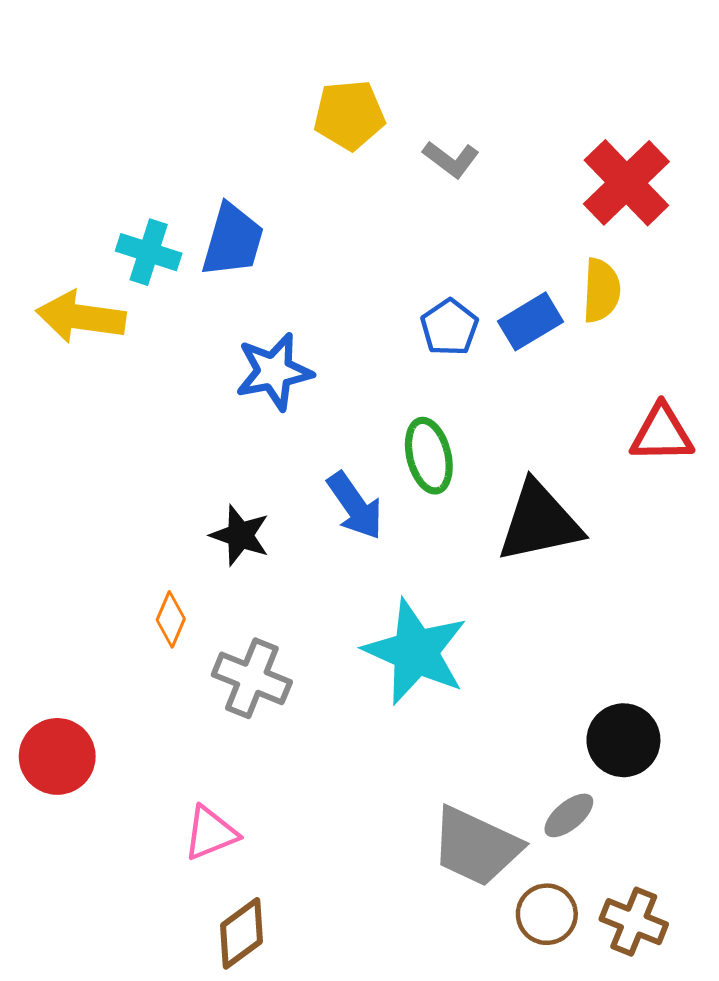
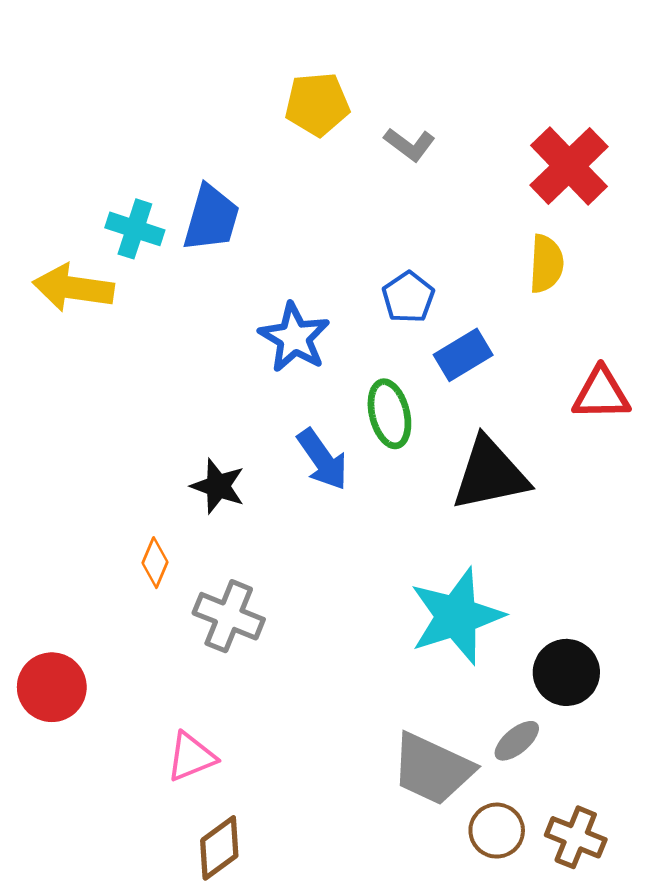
blue rectangle: (531, 321) -> (463, 355), moved
blue star: (274, 372) -> (294, 337), moved, turned -30
cyan star: (416, 652) -> (456, 616), moved, turned 30

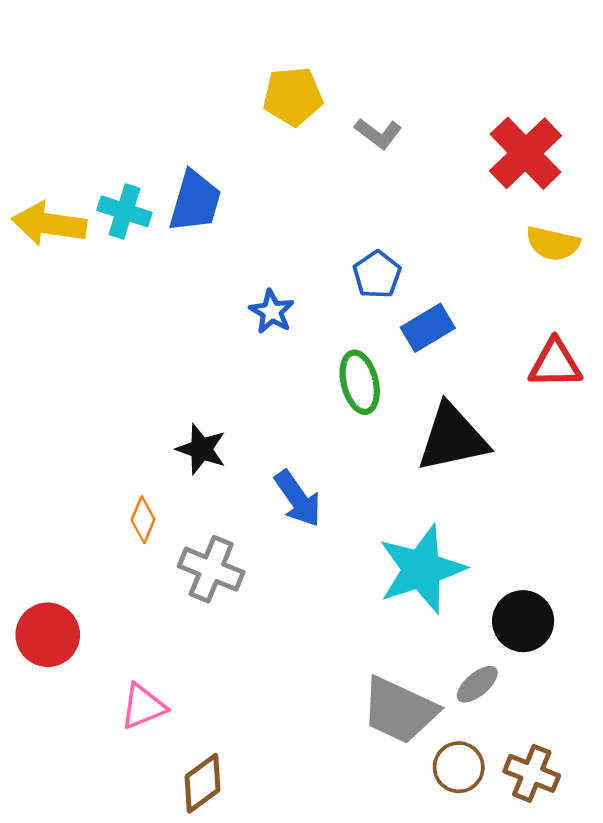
yellow semicircle: (546, 264) -> (553, 244), moved, turned 100
yellow arrow: (73, 288) -> (49, 224), moved
blue star: (294, 337) -> (272, 312), size x0.7
blue arrow: (322, 459) -> (298, 499), moved
pink triangle: (191, 757) -> (143, 707), moved

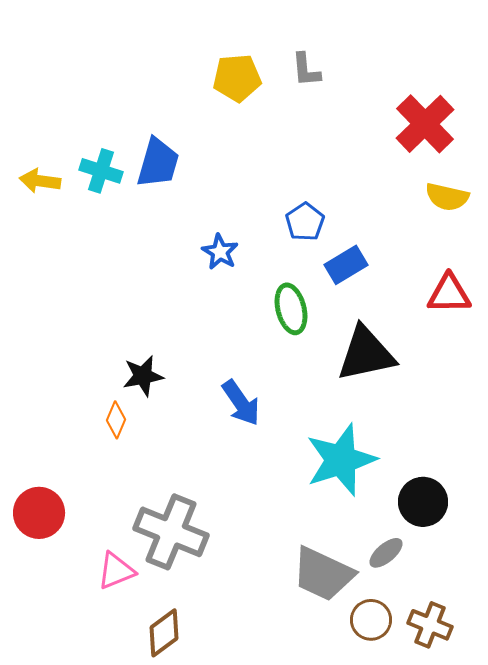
gray L-shape: (378, 133) -> (306, 70), moved, turned 48
yellow arrow: (49, 224) -> (40, 181), size x0.7
black star: (201, 449) -> (143, 376), moved, turned -30
gray cross: (211, 569) -> (171, 532), moved, size x1.4

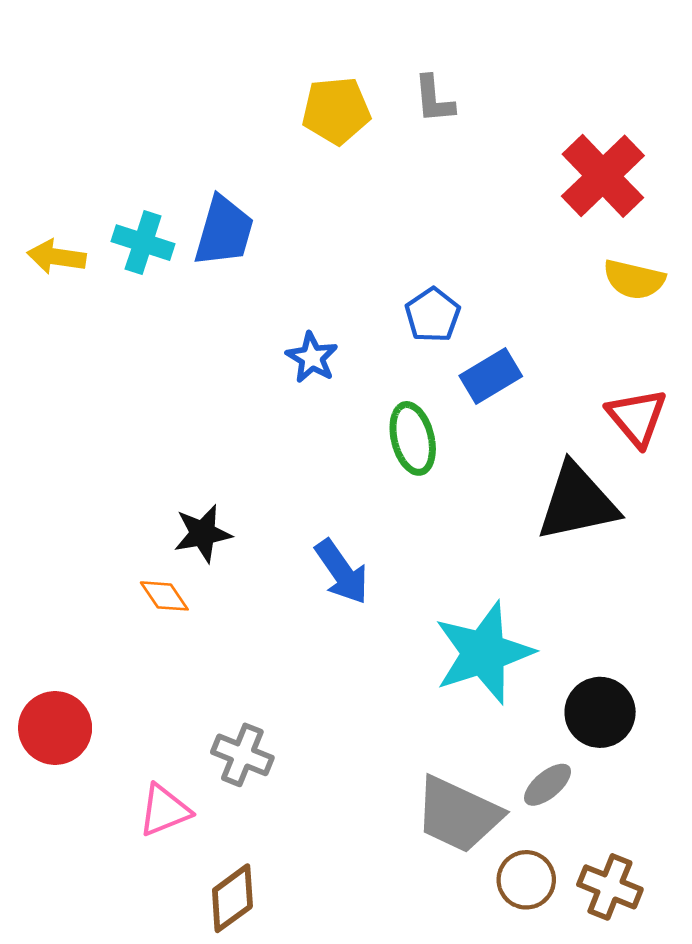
red triangle: (449, 294) -> (637, 417), turned 51
black triangle: (366, 354) -> (577, 502), moved
orange diamond: (116, 420) -> (164, 596), turned -57
gray cross: (171, 532) -> (242, 755), size x0.6

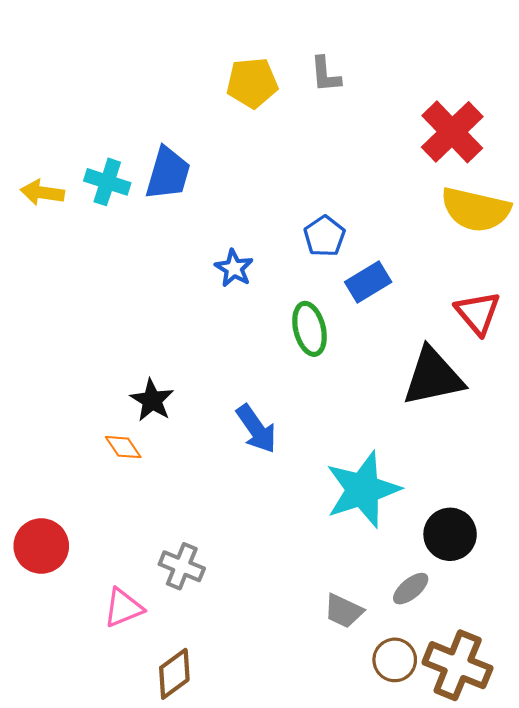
yellow semicircle: (634, 279) -> (476, 210), size x1.5
black star: (203, 534) -> (152, 400), turned -30
gray trapezoid: (458, 815) -> (344, 611), size x0.6
brown cross: (610, 887) -> (458, 665), size x1.4

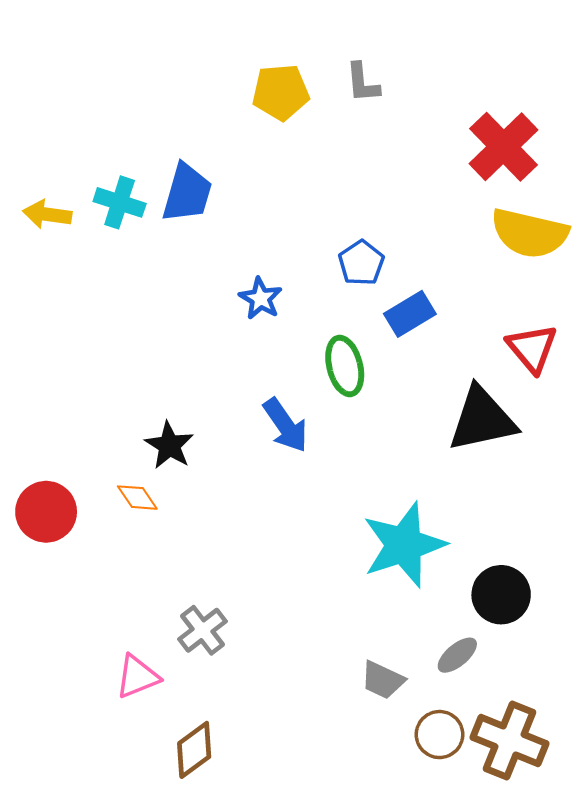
blue arrow: (256, 429) -> (285, 425), moved
red circle: (41, 546) -> (46, 512), moved
gray cross: (182, 566) -> (202, 630), turned 30

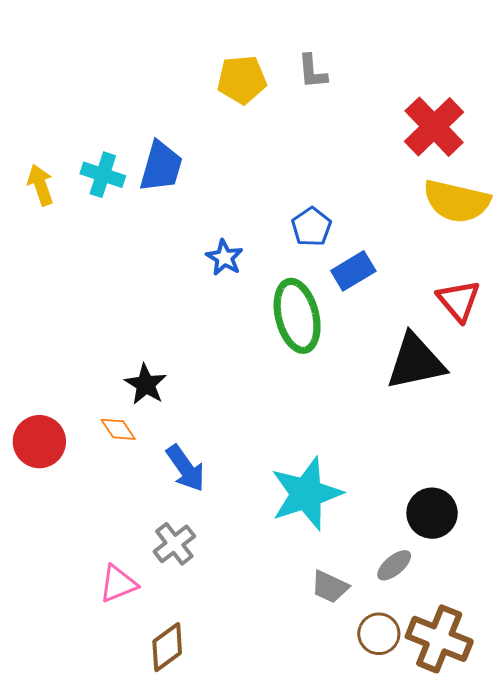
yellow arrow: (47, 214) -> (40, 185), turned 63
green ellipse: (345, 366) -> (297, 316), size x1.4
blue arrow: (285, 425) -> (186, 468), moved
cyan star: (404, 545) -> (306, 494), moved

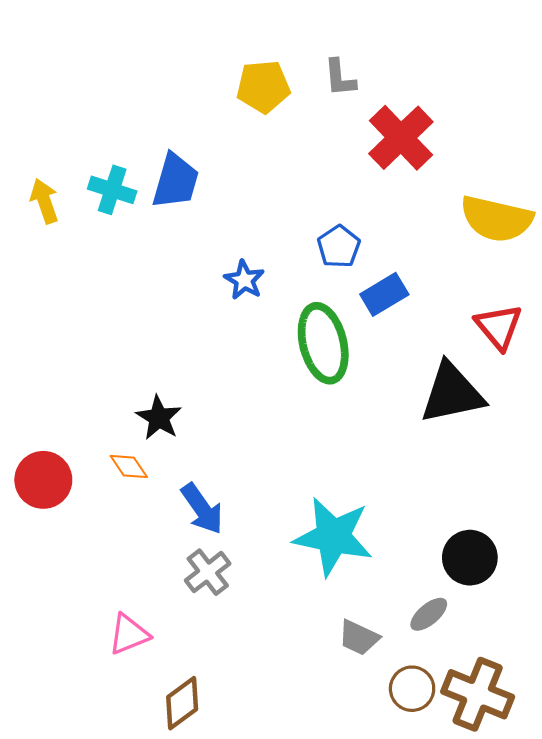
red cross: (434, 127) -> (401, 138), moved
cyan star: (306, 494) -> (333, 537), turned 30
gray cross: (174, 544) -> (208, 572), moved

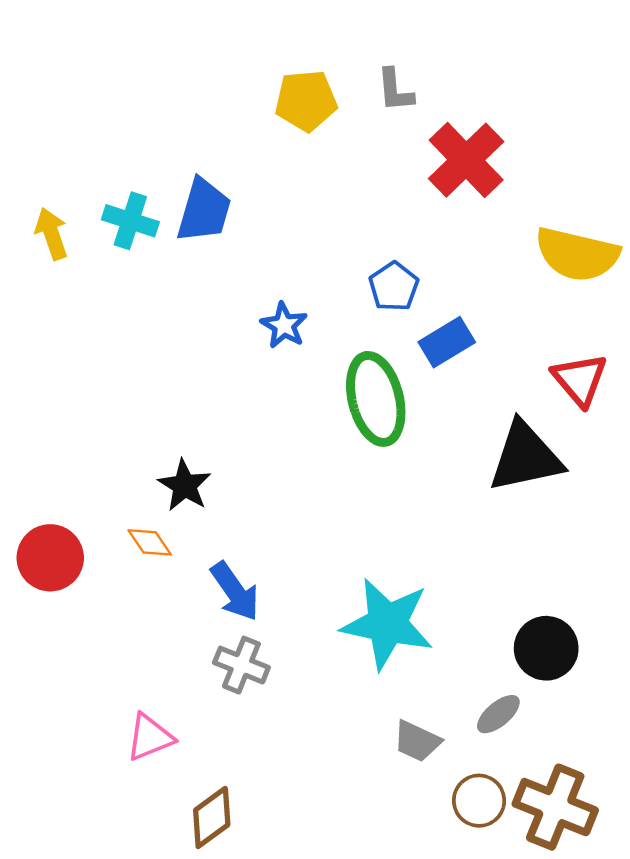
gray cross: (208, 572) -> (241, 665), turned -30

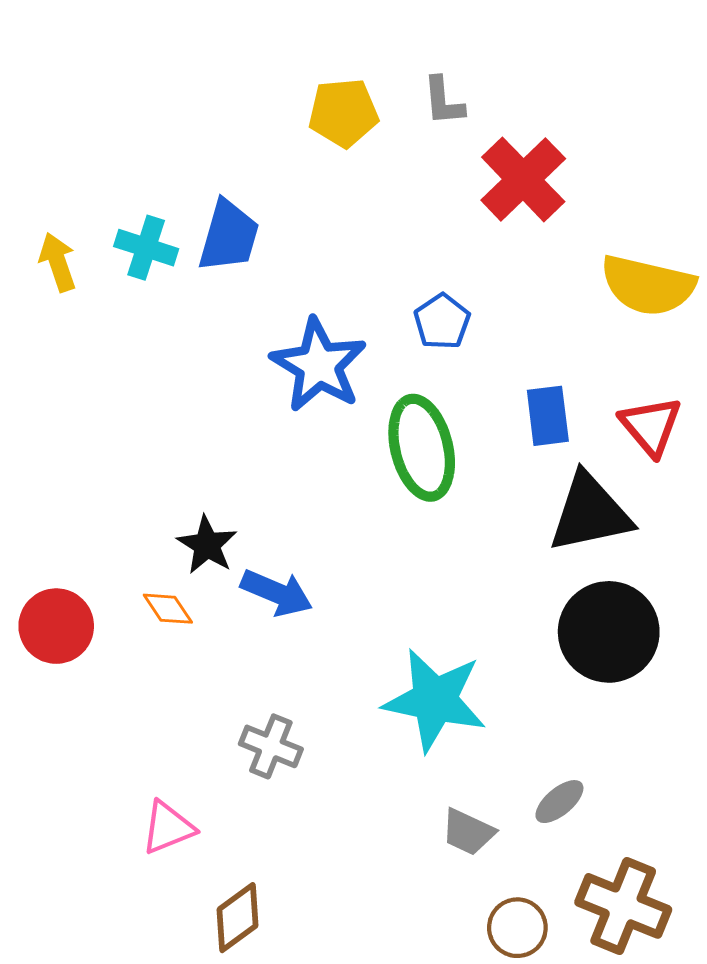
blue star: (284, 325) -> (319, 365), size x1.8
blue rectangle: (447, 342) -> (548, 416), moved, turned -66
blue arrow: (235, 591) -> (277, 593), moved, turned -32
black circle: (546, 648) -> (609, 632), moved, size x1.4
brown circle: (479, 801) -> (517, 928), moved

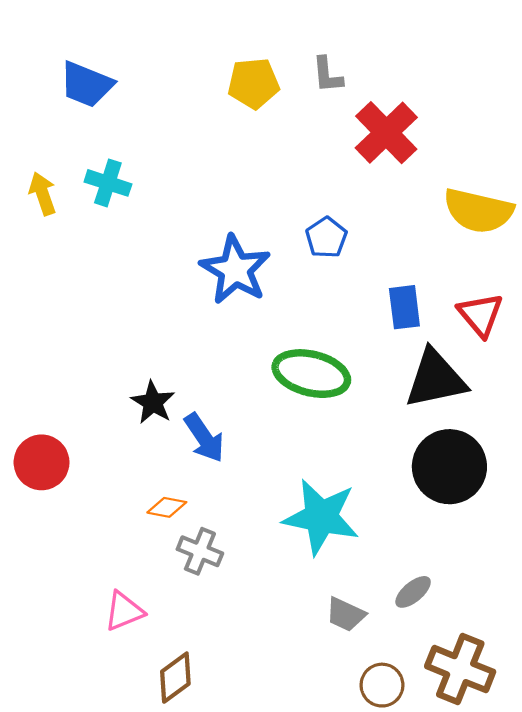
blue trapezoid: (229, 236) -> (86, 84), moved, turned 96
green ellipse: (422, 448) -> (311, 374), moved, turned -62
blue arrow: (277, 593) -> (204, 438), turned 33
orange diamond: (168, 609) -> (167, 507), moved, turned -45

